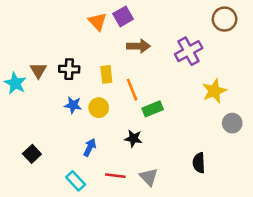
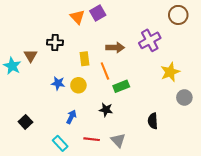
brown arrow: (138, 46) -> (115, 48), moved
black cross: (69, 69) -> (55, 42), moved
black semicircle: (199, 163) -> (153, 121), moved

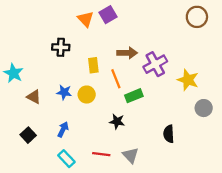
purple cross: (150, 40) -> (155, 64), moved
brown triangle: (31, 56) -> (34, 97), moved, turned -32
yellow star: (170, 72) -> (188, 80), turned -30
blue arrow: (71, 117) -> (63, 129), moved

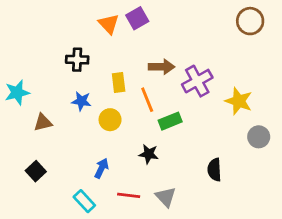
cyan star: (13, 73) -> (17, 93), turned 30
blue star: (64, 92) -> (81, 101), moved
brown triangle: (34, 97) -> (43, 123), turned -42
blue arrow: (63, 129) -> (101, 168), moved

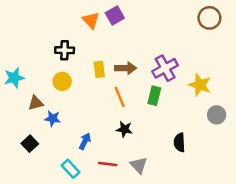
brown arrow: (161, 67) -> (126, 68), moved
orange line: (147, 100) -> (120, 97), moved
blue star: (81, 101) -> (53, 118), moved
yellow circle: (110, 120) -> (62, 81), moved
green rectangle: (170, 121) -> (154, 96), moved, turned -54

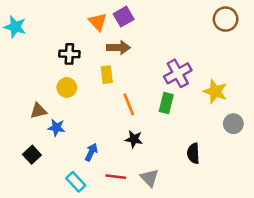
brown arrow: (126, 68) -> (118, 48), moved
cyan star: (14, 78) -> (15, 27), moved, turned 30

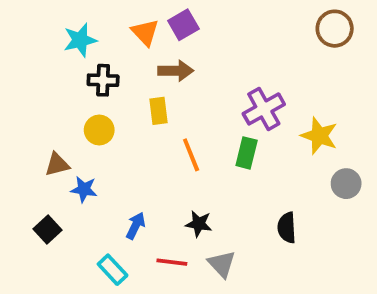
cyan star: (15, 27) -> (80, 40), moved, turned -30
black star: (134, 139) -> (199, 224), moved

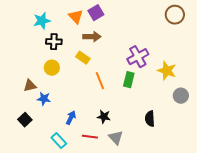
yellow rectangle: (159, 111) -> (83, 58), turned -48

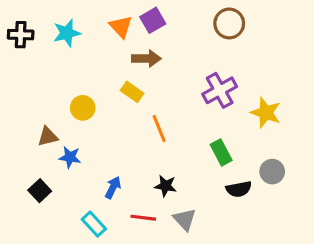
brown circle: (175, 15) -> (229, 23), moved
black cross: (54, 42) -> (21, 35), moved
green rectangle: (129, 80) -> (221, 152), moved, turned -42
gray circle: (181, 96) -> (272, 172), moved
black semicircle: (150, 119) -> (239, 189), turned -98

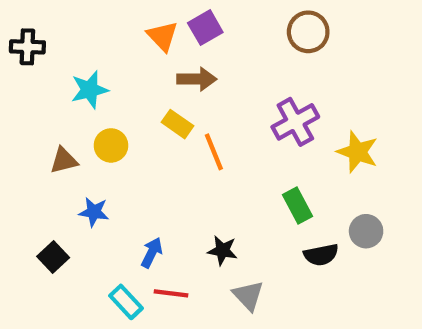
cyan star: (67, 33) -> (90, 90), moved
orange line: (159, 129) -> (214, 152), moved
brown triangle: (48, 137) -> (64, 160), moved
red line: (143, 218) -> (171, 293), moved

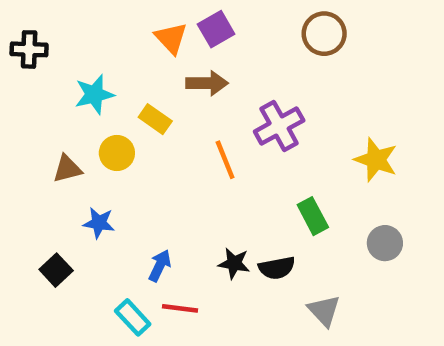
purple cross: (295, 122) -> (279, 126), moved
yellow rectangle: (177, 124) -> (155, 119), moved
black semicircle: (321, 255) -> (277, 268), moved
gray triangle: (248, 296) -> (324, 311), moved

